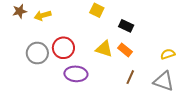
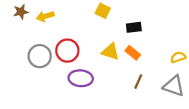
black rectangle: (126, 26) -> (134, 27), turned -32

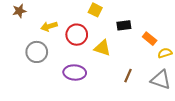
yellow arrow: (45, 16) -> (49, 26), moved
red circle: (67, 51) -> (77, 35), moved
orange rectangle: (133, 53) -> (150, 39), moved

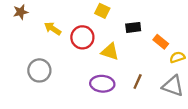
yellow arrow: (49, 26) -> (53, 29), turned 49
gray circle: (37, 52) -> (39, 70), moved
purple ellipse: (75, 73) -> (102, 84), moved

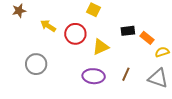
black rectangle: (133, 27) -> (128, 31), moved
yellow triangle: (110, 52) -> (101, 47), turned -42

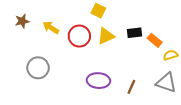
brown star: (19, 11) -> (22, 21), moved
yellow triangle: (101, 47) -> (106, 36), moved
brown line: (126, 74) -> (131, 87), moved

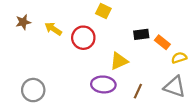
yellow triangle: (106, 36) -> (119, 61), moved
gray circle: (38, 68) -> (33, 90), moved

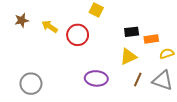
orange rectangle: (162, 42) -> (151, 39), turned -48
yellow triangle: (119, 61) -> (128, 57), moved
brown line: (138, 91) -> (138, 79), moved

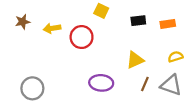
yellow arrow: (50, 27) -> (52, 28), turned -42
black rectangle: (132, 32) -> (138, 21), moved
orange rectangle: (151, 39) -> (168, 24), moved

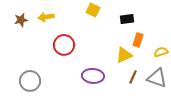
orange rectangle: (168, 24) -> (138, 40), moved, turned -64
yellow arrow: (52, 28) -> (46, 17), moved
red circle: (82, 37) -> (64, 45), moved

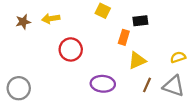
orange rectangle: (138, 40) -> (124, 37), moved
gray circle: (30, 81) -> (19, 88), moved

